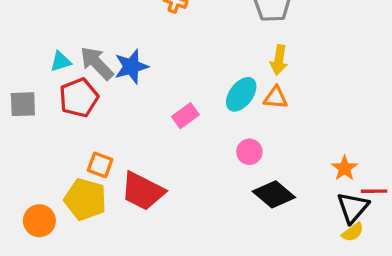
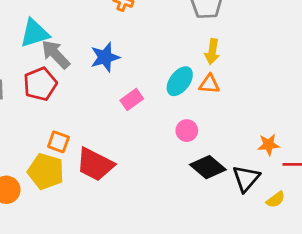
cyan triangle: (61, 62) -> (35, 33), moved, size x1.6
blue star: (131, 66) -> (105, 57), moved
orange star: (345, 168) -> (269, 145), turned 30
black triangle: (353, 208) -> (246, 178), moved

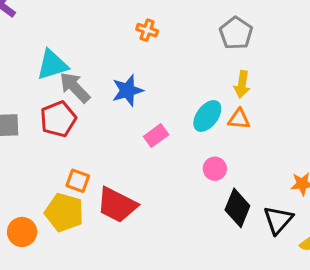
black diamond: (208, 167) -> (237, 208), turned 72

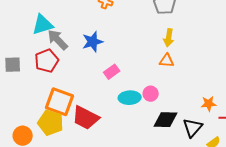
cyan ellipse: (207, 116) -> (130, 98), moved, turned 50
orange square: (78, 181) -> (60, 102), size x1.8
black diamond: (237, 208) -> (166, 120), turned 70

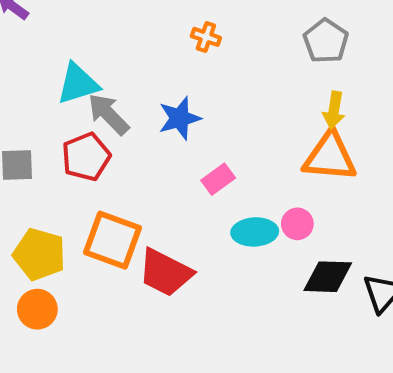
orange triangle: (167, 61) -> (330, 157), size x1.8
yellow pentagon: (51, 123) -> (39, 254), moved

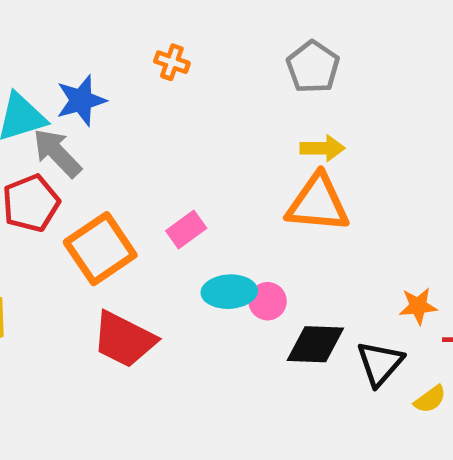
yellow arrow: (334, 110) -> (323, 148), turned -99
blue star: (180, 118) -> (81, 100), moved
pink circle: (297, 224) -> (268, 301), moved
orange square: (112, 240) -> (100, 249), moved, turned 36

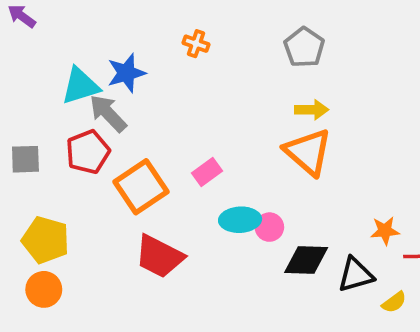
orange triangle: (318, 203) -> (308, 152), turned 36
black triangle: (380, 363) -> (356, 275), turned 33

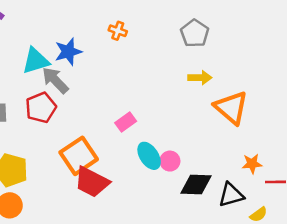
orange triangle: (308, 152) -> (231, 108), moved
orange square: (141, 187) -> (79, 156), moved
cyan ellipse: (240, 220) -> (149, 156), turned 60

